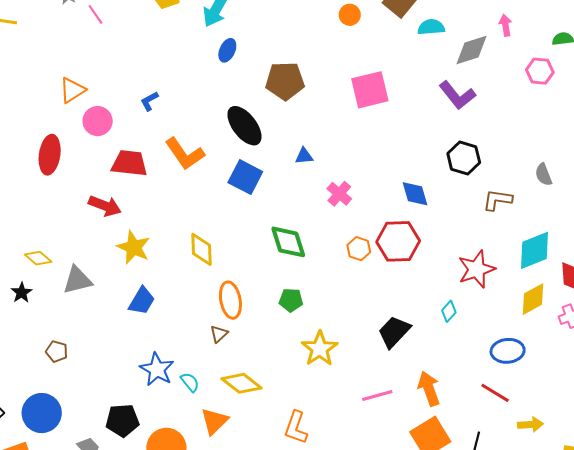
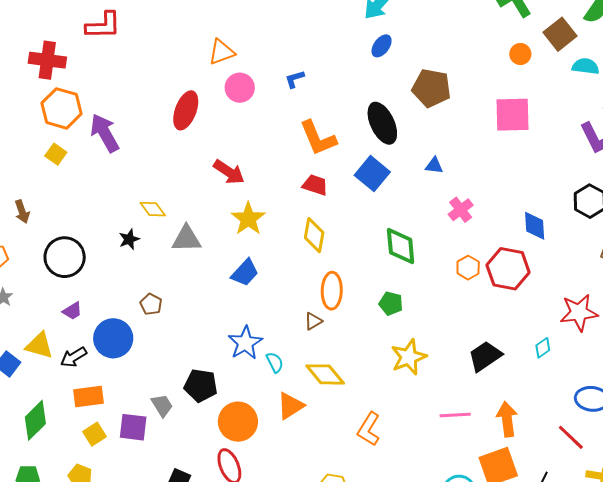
orange circle: (350, 15) -> (520, 54), moved
red trapezoid: (129, 163) -> (315, 185), moved, size x0.7
blue circle: (42, 413) -> (113, 338), moved

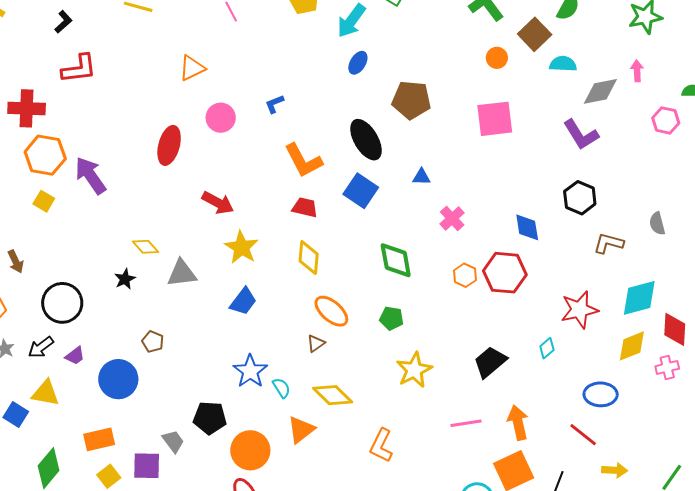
orange triangle: (222, 52) -> (192, 68), moved
orange ellipse: (332, 291) -> (331, 311), turned -45
black arrow: (74, 357) -> (41, 347), moved

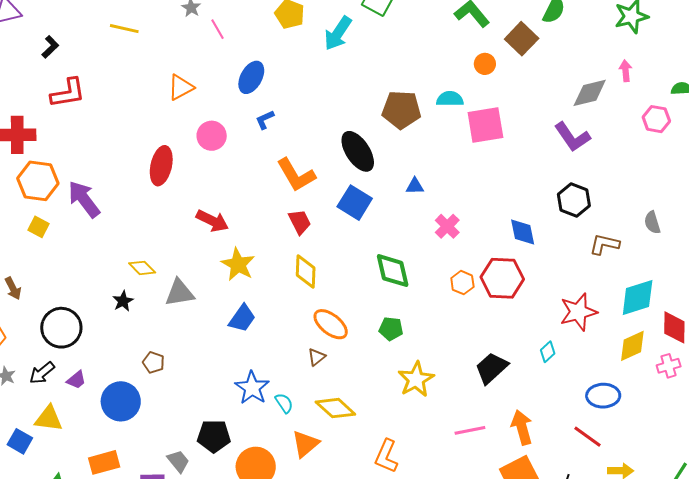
blue ellipse: (358, 63) -> (251, 77), moved, size x1.4
cyan semicircle: (563, 64) -> (450, 99), moved
red trapezoid: (305, 208) -> (300, 222), turned 52

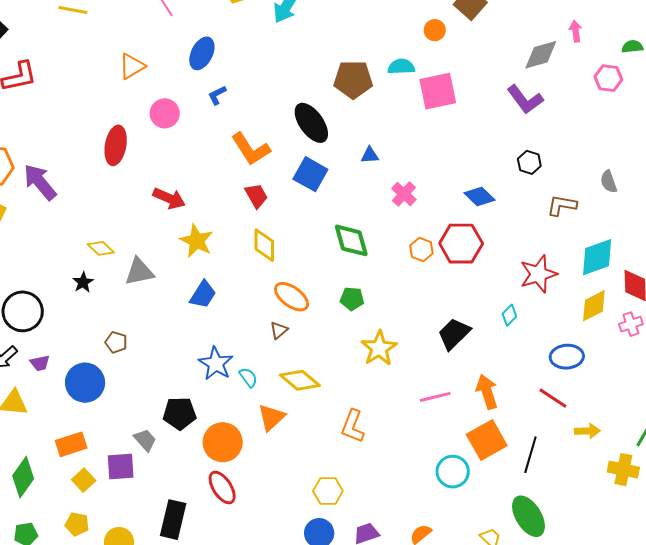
black hexagon: (574, 200) -> (529, 162), size x0.7
blue diamond: (523, 232) -> (479, 197), turned -32
purple trapezoid: (76, 380) -> (40, 363), turned 30

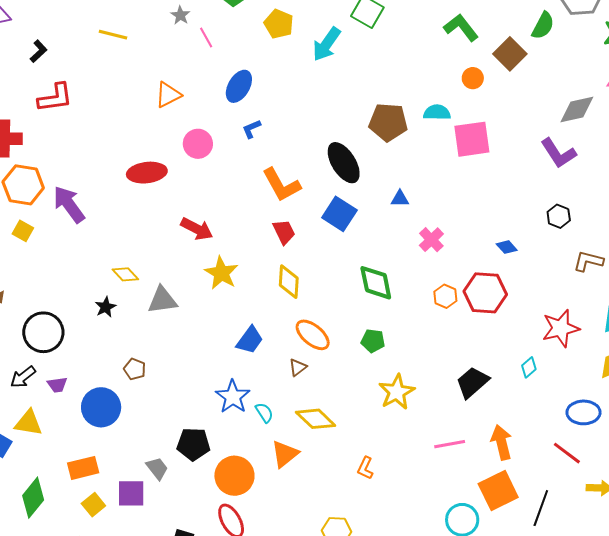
red ellipse: (116, 145) -> (147, 173), turned 69
blue diamond: (479, 197) -> (507, 247), size x0.7
blue trapezoid: (203, 294) -> (250, 340), moved
orange L-shape: (353, 426) -> (365, 468), size x0.7

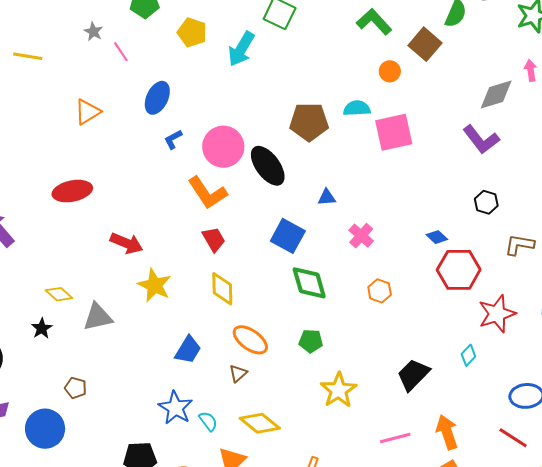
pink circle: (198, 144) -> (223, 147), moved, size x1.4
blue square: (339, 214) -> (288, 236), moved
red hexagon: (485, 293) -> (459, 270), moved

